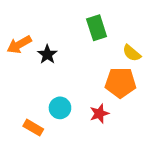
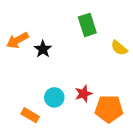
orange pentagon: (120, 83) -> (109, 109), moved
red star: (99, 114) -> (84, 94), moved

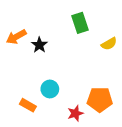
yellow semicircle: (119, 48) -> (109, 44), turned -70
red star: (84, 94) -> (75, 113), moved

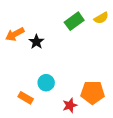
green rectangle: (80, 23) -> (74, 21), turned 72
yellow semicircle: (109, 44) -> (101, 18), moved

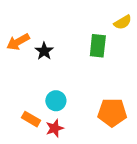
green rectangle: (74, 21) -> (98, 46), moved, turned -48
red star: (70, 105) -> (55, 128), moved

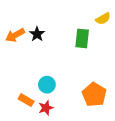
black star: (44, 51) -> (37, 34), moved
orange pentagon: (112, 113) -> (94, 95), turned 30

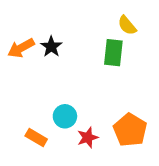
yellow semicircle: (103, 19) -> (127, 25), moved, turned 80
red star: (46, 108) -> (88, 138), moved

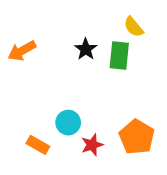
black star: (51, 47) -> (86, 49), moved

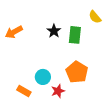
yellow semicircle: (134, 27) -> (95, 17), moved
orange pentagon: (137, 137) -> (77, 72), moved

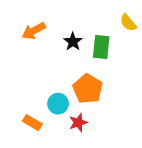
orange arrow: (14, 32) -> (34, 31), moved
orange pentagon: (77, 72) -> (88, 89), moved

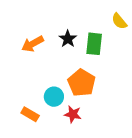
orange arrow: (34, 31) -> (33, 44), moved
red star: (78, 123) -> (73, 114), turned 30

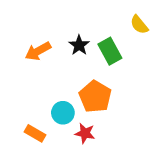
green rectangle: (94, 44) -> (110, 51), turned -35

